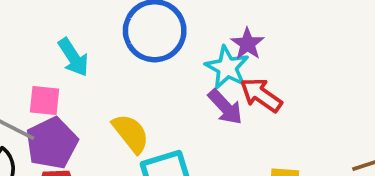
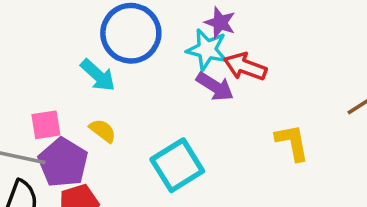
cyan arrow: (73, 57) -> (98, 75), moved
yellow semicircle: (131, 133) -> (103, 131), moved, size x0.7

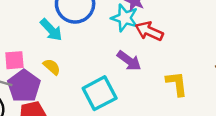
purple arrow: (215, 87) -> (129, 61), moved

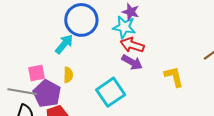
cyan arrow: (51, 30) -> (64, 44), turned -90
red arrow: (149, 31) -> (132, 45), moved
yellow semicircle: (52, 67) -> (68, 75), turned 56

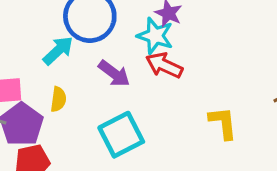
purple arrow: (132, 62) -> (114, 74), moved

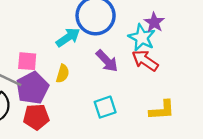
yellow L-shape: (223, 123) -> (162, 110), moved, turned 84
cyan square: (121, 135) -> (105, 107), size x0.7

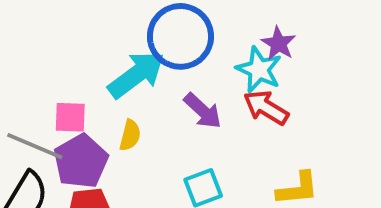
cyan arrow: (68, 37) -> (136, 75), size x1.4

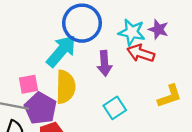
purple star: (278, 43) -> (158, 29), moved
purple arrow: (203, 111) -> (105, 63), turned 55
yellow semicircle: (130, 135) -> (66, 87), size x1.8

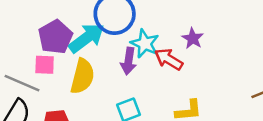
cyan star: (132, 32) -> (145, 44), moved
purple pentagon: (40, 108) -> (55, 37), moved

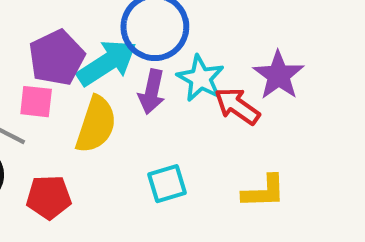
purple star: (193, 38) -> (278, 75), size x1.4
purple arrow: (129, 61) -> (152, 92), moved

